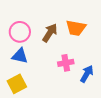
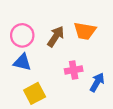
yellow square: (17, 84) -> (35, 93), moved

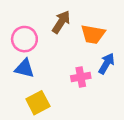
brown arrow: (56, 37) -> (61, 22), moved
blue arrow: (97, 82) -> (106, 64), moved

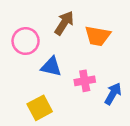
blue arrow: (106, 64) -> (113, 94), moved
blue triangle: (24, 68) -> (51, 67), moved

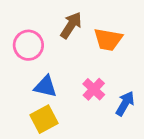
blue triangle: (51, 67) -> (45, 86), moved
pink cross: (85, 81) -> (94, 89), turned -36

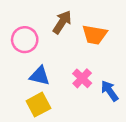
blue arrow: (125, 103) -> (110, 91), turned -65

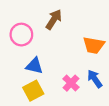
orange trapezoid: (95, 35) -> (94, 45), moved
pink cross: (82, 78) -> (71, 83), moved

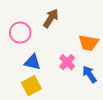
pink cross: (71, 83) -> (67, 62), moved

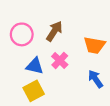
brown arrow: (51, 18) -> (54, 31), moved
pink cross: (67, 62) -> (60, 60), moved

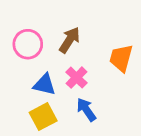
orange trapezoid: (94, 45) -> (121, 58), turned 95
blue arrow: (96, 79) -> (86, 110), moved

